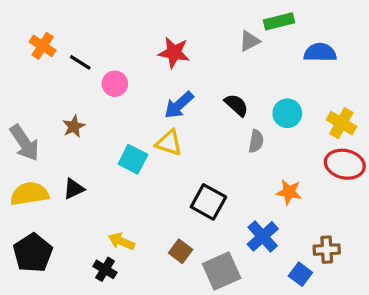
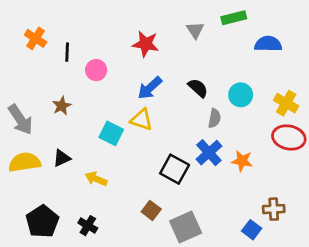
gray triangle: (250, 41) -> (195, 30), moved, turned -36
black line: (80, 62) -> (67, 52), turned 60
blue cross: (263, 236) -> (209, 153), moved
yellow arrow: (121, 241) -> (96, 179), moved
black pentagon: (33, 253) -> (42, 221), moved

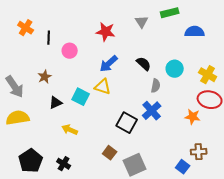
black triangle: (62, 158) -> (56, 103), moved
orange star: (242, 161) -> (193, 117), moved

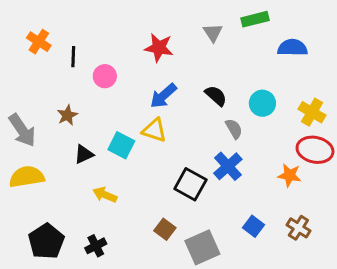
gray semicircle: (156, 86) -> (234, 129), turned -40
brown cross: (199, 152) -> (298, 228), turned 35
black cross: (64, 164) -> (96, 246), turned 32
blue square: (183, 167) -> (253, 226), moved

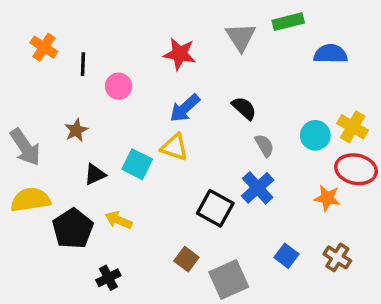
gray triangle: (213, 33) -> (241, 37), size x1.4
cyan circle: (262, 103) -> (315, 135), moved
black pentagon: (46, 241) -> (73, 229), moved

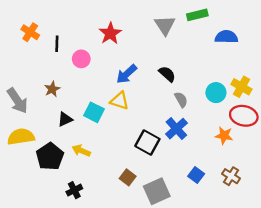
red star: (180, 54) -> (110, 33), moved, turned 30

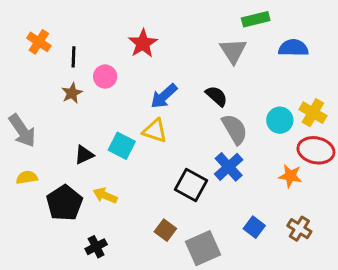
gray triangle: (165, 25) -> (233, 51), moved
brown star: (52, 89) -> (72, 93), moved
gray semicircle: (181, 100) -> (235, 129), size x1.5
yellow semicircle: (21, 137) -> (27, 177), size x0.6

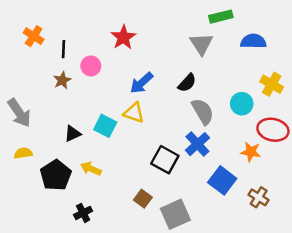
black semicircle: (217, 96) -> (187, 83), turned 90
yellow cross: (313, 113) -> (272, 84), moved
blue square: (254, 227) -> (222, 180), moved, size x1.5

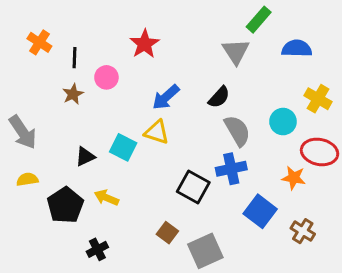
green rectangle: (221, 17) -> (259, 20), turned -35
blue cross: (197, 144) -> (231, 169), turned 30

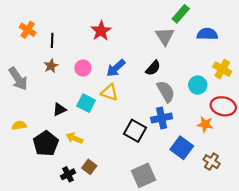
pink circle: (106, 77) -> (83, 68), moved
gray arrow: (23, 132) -> (18, 79), moved
brown square: (167, 233) -> (89, 167), moved

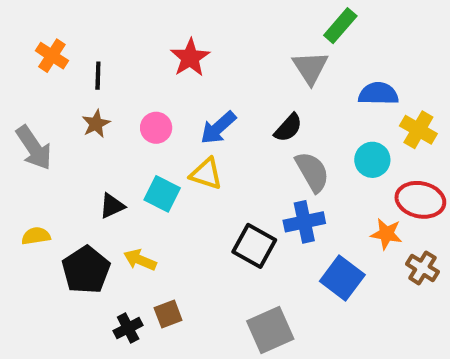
blue semicircle: (207, 34) -> (378, 94), moved
brown cross: (212, 162) -> (422, 268), moved
brown square: (89, 167) -> (168, 314), turned 32

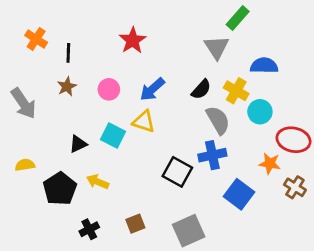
yellow cross: (418, 130) -> (236, 91), moved
brown square: (168, 314) -> (135, 224), moved

